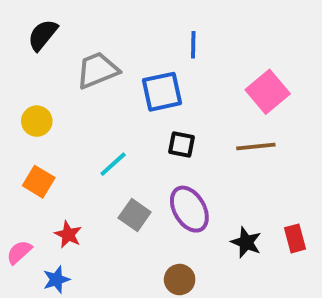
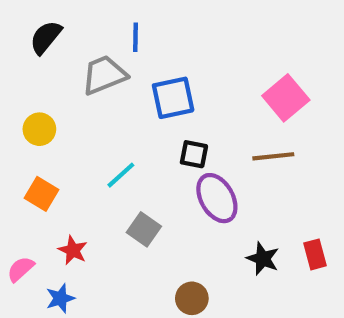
blue line: (193, 45) -> (135, 37), moved
purple ellipse: (189, 209) -> (217, 198), moved

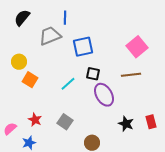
cyan line: (121, 175) -> (68, 84), moved
orange square: (41, 194) -> (30, 80), moved
gray square: (144, 229) -> (65, 122), moved

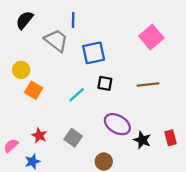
gray trapezoid: (50, 36) -> (56, 40), turned 60
pink square: (137, 47) -> (151, 37), moved
purple ellipse: (104, 95) -> (117, 124), moved, turned -30

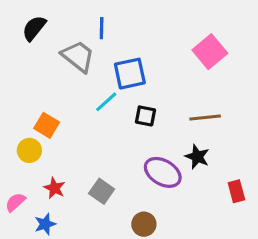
yellow circle: (21, 70) -> (29, 150), moved
cyan line: (77, 95) -> (106, 102), moved
black star: (142, 140) -> (197, 157), moved

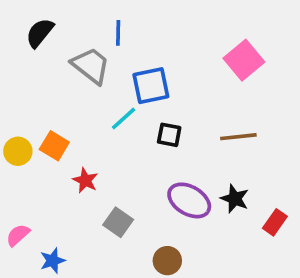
yellow circle: (29, 150) -> (18, 151), moved
black star: (197, 157) -> (235, 199), moved
red star: (55, 188) -> (85, 180), moved
red rectangle: (236, 191) -> (275, 222), turned 50

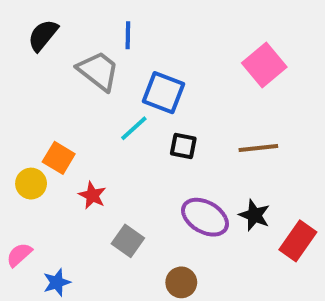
blue square: (151, 86) -> (163, 93), turned 33
yellow circle: (18, 151) -> (31, 184), moved
red rectangle: (275, 222) -> (298, 241), size x1.4

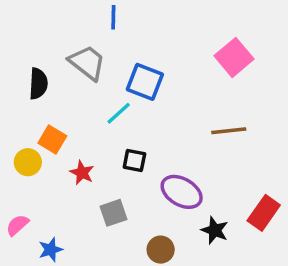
black semicircle: (43, 35) -> (38, 84), moved, turned 144
blue line: (128, 35) -> (113, 17), moved
black square: (183, 146) -> (134, 160), moved
black star: (254, 215) -> (215, 230), moved
gray square: (128, 241) -> (113, 213), turned 36

